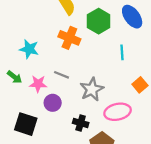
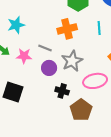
orange cross: (69, 38) -> (67, 29), moved, turned -36
cyan star: (29, 49) -> (16, 25), turned -30
purple circle: (53, 103) -> (49, 68), moved

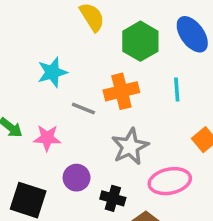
cyan star: (16, 25) -> (52, 72), moved
gray line: (45, 48) -> (83, 109), moved
purple circle: (49, 68) -> (77, 178), moved

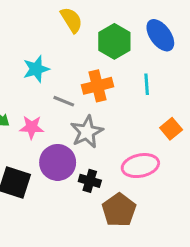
gray star: (130, 147) -> (87, 132), moved
purple circle: (77, 178) -> (58, 162), size x1.5

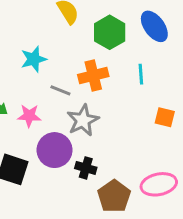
orange square: (171, 129) -> (165, 117), turned -36
pink ellipse: (140, 166) -> (159, 184), moved

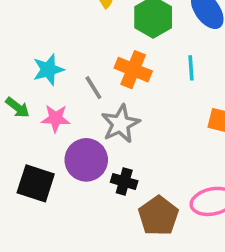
cyan star: (34, 59) -> (48, 70), moved
orange cross: (93, 76) -> (133, 70), turned 36
gray line: (60, 90) -> (93, 88), turned 36

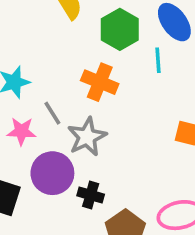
cyan line: (191, 68) -> (158, 60), moved
gray line: (93, 88) -> (52, 113), moved

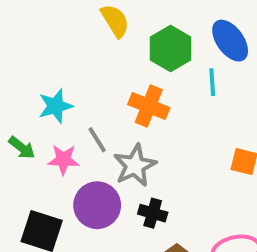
black cross: (91, 195) -> (153, 213), moved

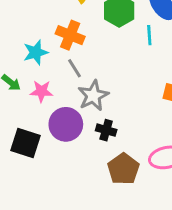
orange cross: (149, 106) -> (70, 35), moved
gray line: (97, 140) -> (74, 68), moved

